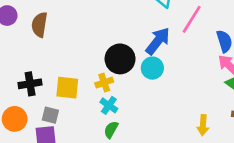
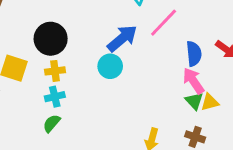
black circle: (120, 59) -> (51, 39), moved
cyan cross: (109, 105) -> (55, 97), turned 30

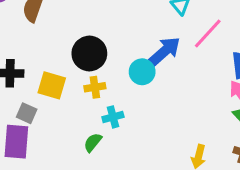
cyan circle: (110, 66) -> (142, 72), moved
cyan cross: (55, 97) -> (113, 117), moved

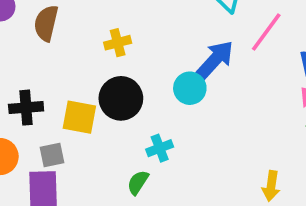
black circle: (89, 54) -> (121, 98), moved
yellow cross: (95, 87) -> (118, 43), moved
gray square: (27, 113) -> (52, 155), turned -30

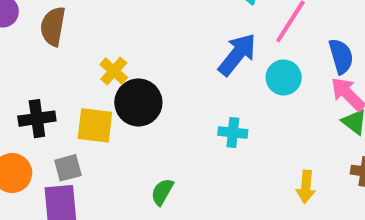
yellow cross: (118, 43) -> (114, 71), moved, turned -30
cyan circle: (190, 88) -> (284, 77), moved
cyan cross: (160, 148) -> (233, 132), moved, turned 30

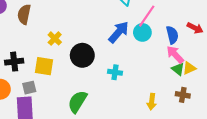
cyan circle: (284, 77) -> (142, 32), moved
black circle: (138, 102) -> (82, 55), moved
green semicircle: (162, 192) -> (78, 102), size x1.6

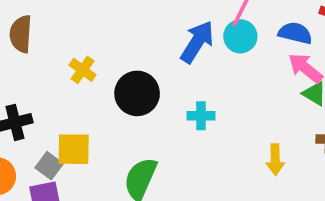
blue semicircle: (172, 35) -> (295, 33), turned -54
yellow square: (44, 66) -> (74, 149), moved
gray square: (29, 88) -> (49, 166), turned -32

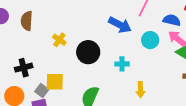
cyan circle: (240, 36) -> (150, 40), moved
blue arrow: (197, 42) -> (120, 25), turned 85
yellow arrow: (275, 160) -> (140, 90), moved

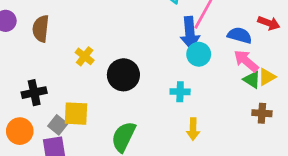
blue arrow: (120, 25) -> (190, 33), moved, turned 55
cyan circle: (150, 40) -> (199, 54), moved
cyan cross: (122, 64) -> (180, 92), moved

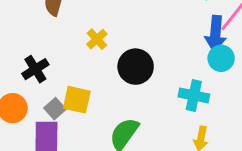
cyan cross: (180, 92) -> (194, 95), size x1.4
black cross: (34, 93) -> (35, 69), turned -30

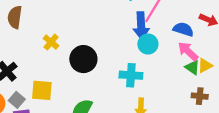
gray square: (55, 109) -> (17, 100), moved

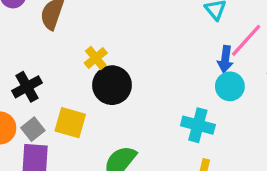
blue arrow: (141, 26) -> (225, 59), size x0.7
black circle: (83, 59) -> (112, 85), moved

